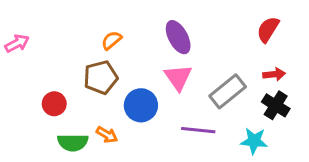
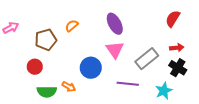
brown pentagon: (101, 77) -> (46, 40), moved
cyan star: (254, 141) -> (164, 91), turned -30

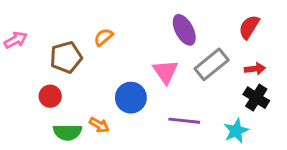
purple ellipse: (115, 24) -> (184, 30), moved
gray rectangle: (147, 59) -> (212, 64), moved

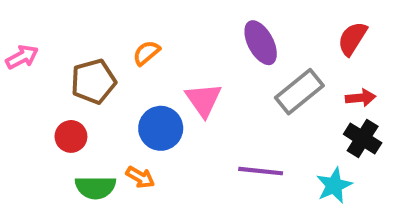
pink triangle: (165, 72) -> (204, 100), moved
blue circle: (131, 98) -> (161, 128), moved

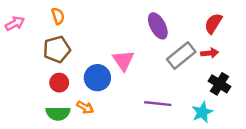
orange semicircle: (146, 53) -> (58, 16), moved, turned 112
pink arrow: (22, 57) -> (15, 23), moved
red arrow: (361, 98) -> (210, 53), moved
red circle: (71, 136) -> (59, 83), moved

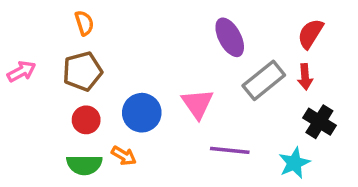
pink arrow: (15, 23) -> (22, 71), moved
red arrow: (210, 53) -> (305, 77), turned 91
pink triangle: (123, 60) -> (197, 104), moved

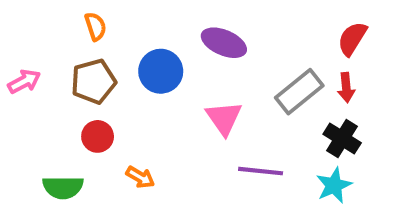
purple ellipse: (230, 37) -> (224, 43), moved, turned -39
blue circle: (142, 113) -> (161, 71), moved
black cross: (319, 122) -> (342, 138), moved
green semicircle: (84, 165) -> (63, 187), moved

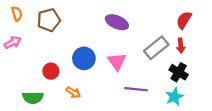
orange semicircle: (96, 26) -> (17, 14), moved
blue circle: (161, 71) -> (84, 58), moved
brown pentagon: (93, 81) -> (49, 20), moved

